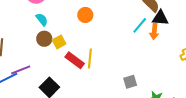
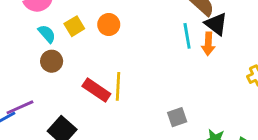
black triangle: (160, 18) -> (216, 24), turned 36
cyan line: (140, 25) -> (187, 36), turned -48
yellow square: (59, 42) -> (74, 26), moved

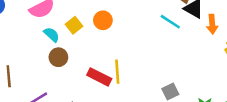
cyan line: (187, 36) -> (170, 22), turned -40
orange arrow: (208, 44) -> (212, 24), moved

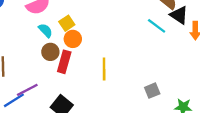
orange circle: (103, 20) -> (73, 39), moved
red rectangle: (99, 77) -> (64, 62), moved, turned 75

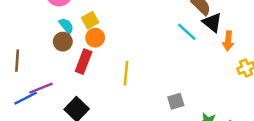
brown circle: (50, 52) -> (63, 42), moved

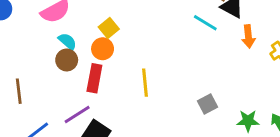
yellow square: (90, 20) -> (109, 28), moved
orange arrow: (228, 41) -> (248, 36), moved
purple line: (41, 88) -> (77, 115), moved

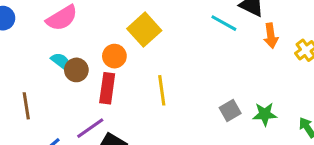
yellow square: (109, 28) -> (144, 30), moved, size x1.5
cyan semicircle: (67, 41) -> (61, 62), moved
green star: (248, 121) -> (265, 114), moved

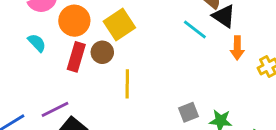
orange circle: (114, 56) -> (74, 21), moved, size x1.4
brown circle: (76, 70) -> (102, 52), moved
red rectangle: (107, 88) -> (76, 57), moved

